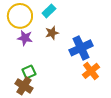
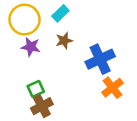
brown cross: (24, 86) -> (42, 106), moved, turned 30

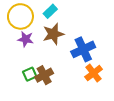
brown star: (64, 41) -> (53, 34), size x1.5
brown cross: (42, 106) -> (44, 75), moved

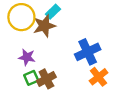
brown star: (53, 34) -> (44, 26), moved
purple star: (26, 39) -> (27, 57), moved

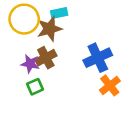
cyan rectangle: (53, 12) -> (59, 13), turned 32
brown cross: (46, 79) -> (46, 58), moved

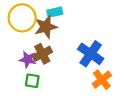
blue cross: (98, 58) -> (91, 54), turned -30
green square: (35, 87) -> (32, 81), turned 32

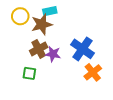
yellow circle: (22, 18) -> (20, 16), size x0.7
purple star: (28, 59) -> (53, 54), moved

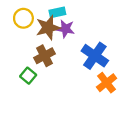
purple star: (53, 54) -> (66, 29), moved
green square: (29, 73) -> (28, 76), moved, turned 32

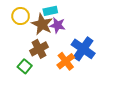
brown star: (48, 28) -> (42, 24), turned -30
orange cross: (107, 83) -> (66, 61), moved

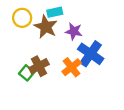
purple star: (58, 25) -> (74, 31), moved
brown cross: (39, 49) -> (39, 66), moved

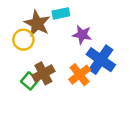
yellow circle: (22, 18) -> (23, 40), moved
brown star: (46, 27) -> (37, 23), moved

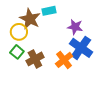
purple star: (82, 35) -> (75, 27), moved
green square: (30, 81) -> (17, 52), moved

